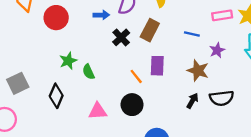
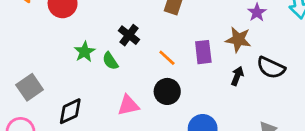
black cross: (121, 37) -> (129, 35), moved
purple rectangle: (157, 66) -> (203, 52), moved
black diamond: (56, 96) -> (70, 111), moved, turned 50
black semicircle: (222, 98) -> (271, 68), turned 40

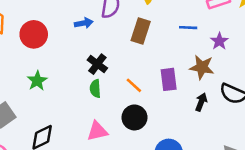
green star: (85, 52) -> (37, 81), moved
green semicircle: (110, 61) -> (95, 89), moved, turned 30

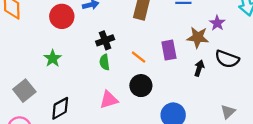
red circle: (34, 34) -> (62, 16), moved
purple star: (219, 41) -> (217, 23), moved
black cross: (97, 64) -> (105, 40), turned 36

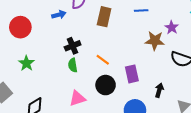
red circle: (62, 16) -> (20, 27), moved
purple rectangle: (169, 50) -> (132, 74), moved
black arrow: (199, 68) -> (159, 90), moved

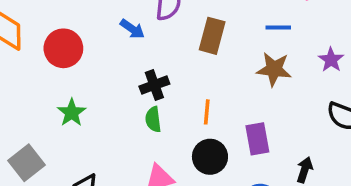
blue arrow: (59, 15) -> (132, 29), turned 48
brown star: (155, 41) -> (274, 69), moved
orange line: (103, 60) -> (207, 112), turned 56

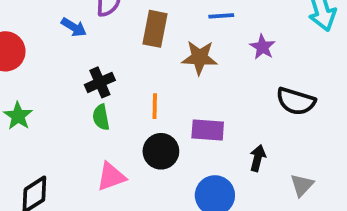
purple star: (331, 60) -> (262, 47), moved
brown star: (274, 69) -> (199, 58), moved
purple rectangle: (257, 139) -> (208, 130), turned -72

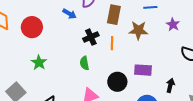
black cross: (100, 82) -> (91, 37), moved
orange line: (155, 106) -> (112, 43), moved

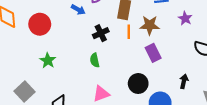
orange line: (112, 43) -> (129, 32), moved
purple rectangle: (143, 70) -> (153, 53), moved, turned 60
black circle: (117, 82) -> (138, 84), moved

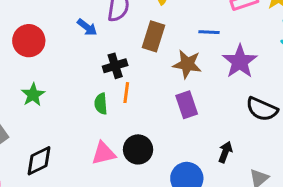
purple star: (185, 18) -> (240, 61), size x1.6
orange line: (129, 32) -> (126, 93), moved
black circle: (138, 84) -> (138, 149), moved

